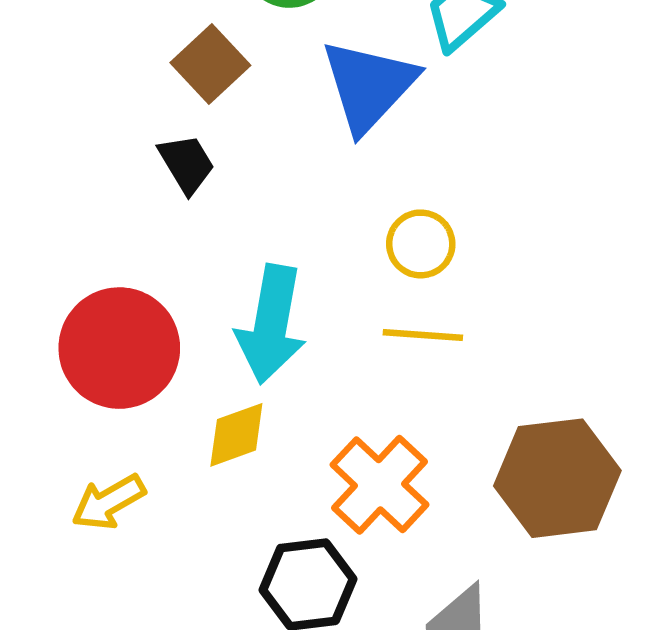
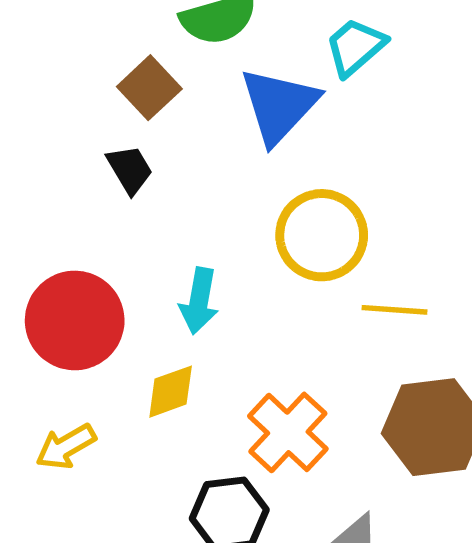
yellow circle: (421, 244) -> (322, 235), size x1.6
cyan arrow: (271, 324) -> (199, 301), size x0.7
yellow line: (423, 335) -> (395, 310), moved

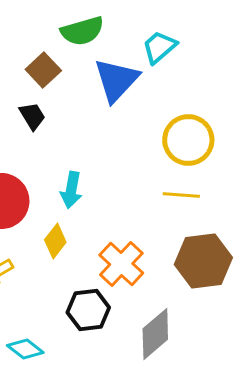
yellow circle: (322, 235) -> (188, 140), moved
yellow diamond: (171, 392) -> (55, 241), turned -32

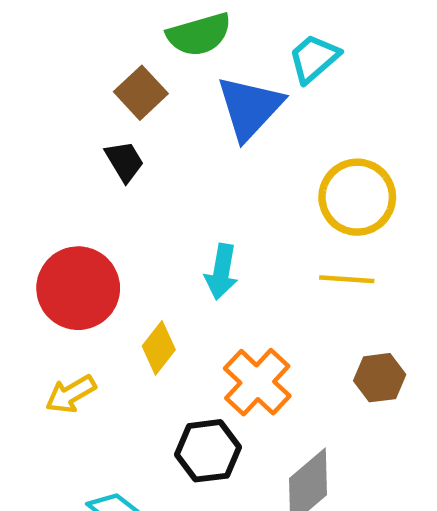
cyan arrow: (71, 190) -> (221, 272), moved
brown hexagon: (203, 261) -> (380, 378), size x0.6

